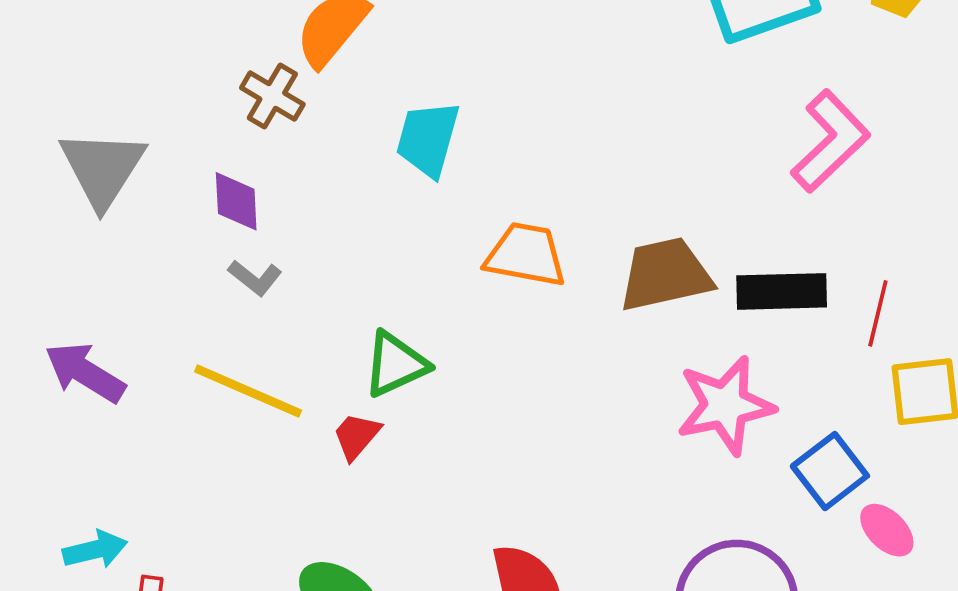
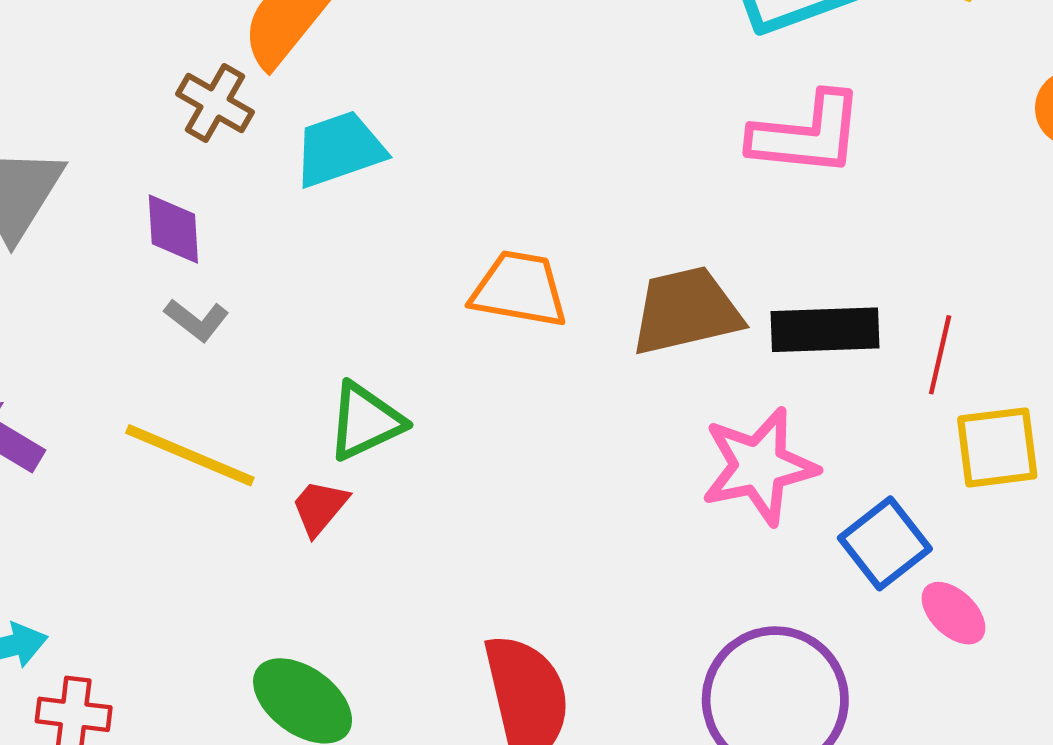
cyan trapezoid: (428, 139) -> (339, 149), moved, turned 56
pink L-shape: (830, 141) -> (807, 134), moved, turned 50

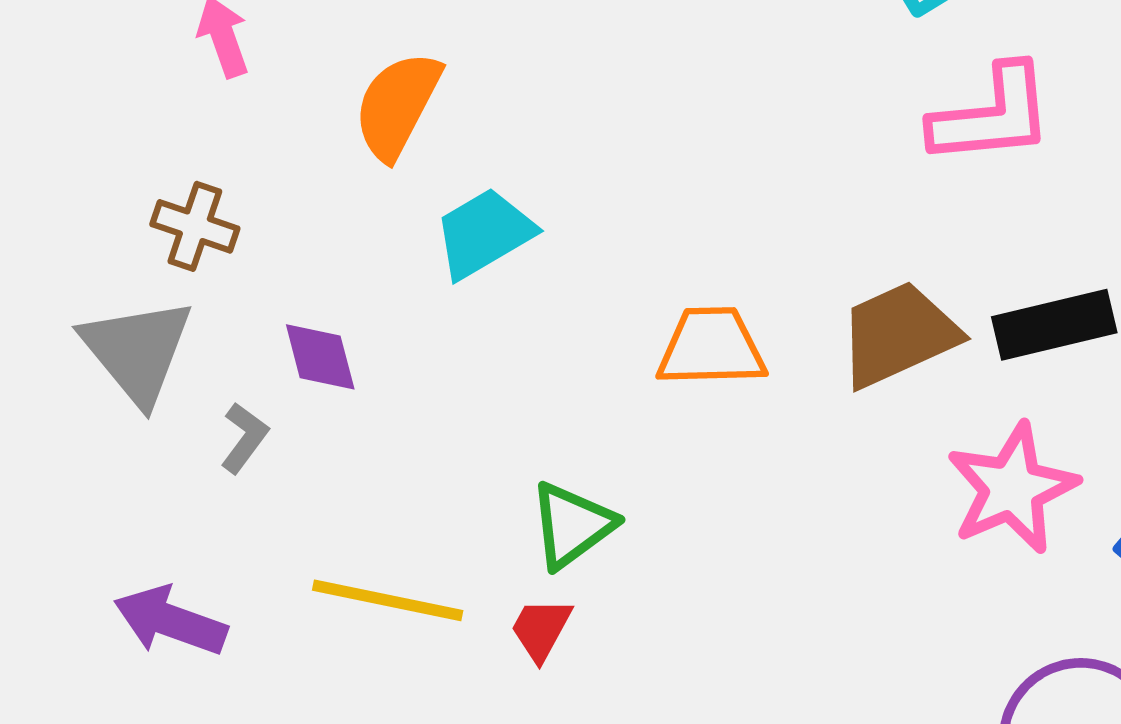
brown cross: (215, 103) -> (195, 226), moved
gray L-shape: (197, 320) -> (244, 438), moved, turned -80

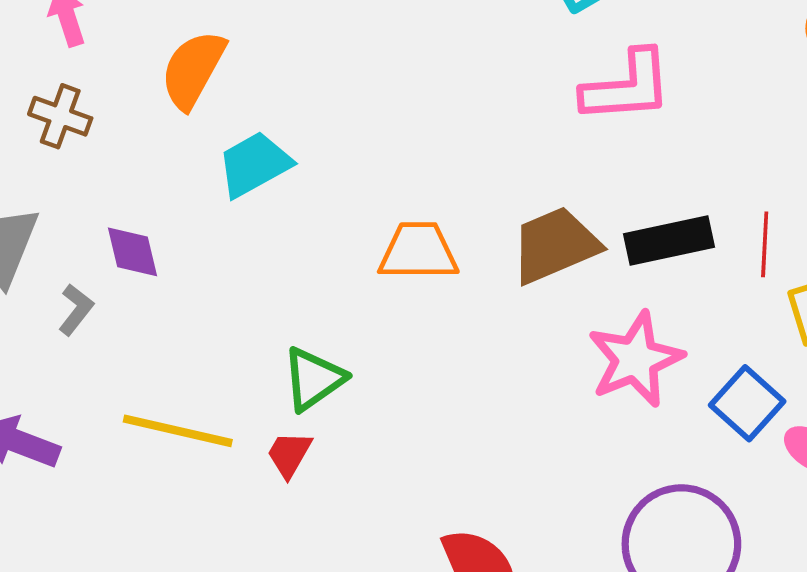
brown cross: (195, 226) -> (60, 116), moved

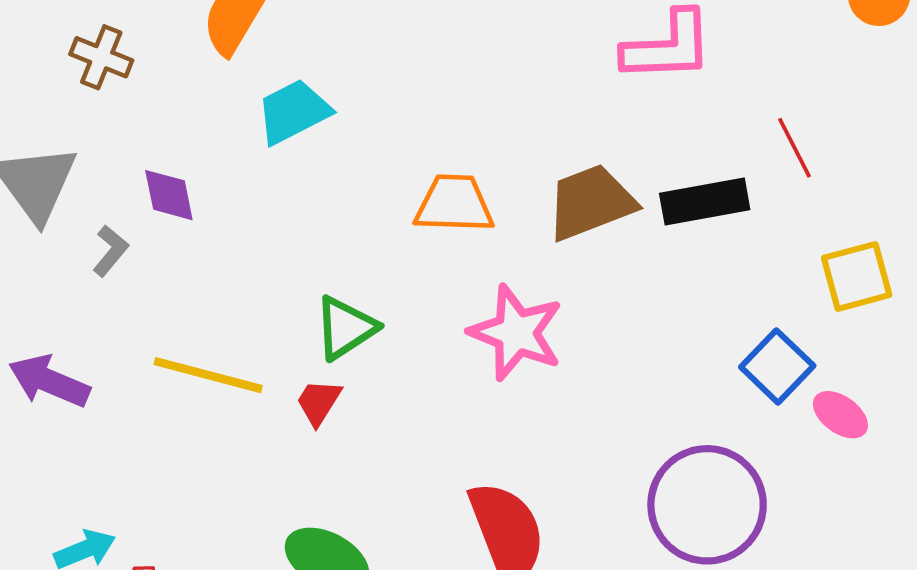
red line: (765, 244) -> (795, 148), moved, turned -32
pink star: (635, 359) -> (516, 333), moved, turned -30

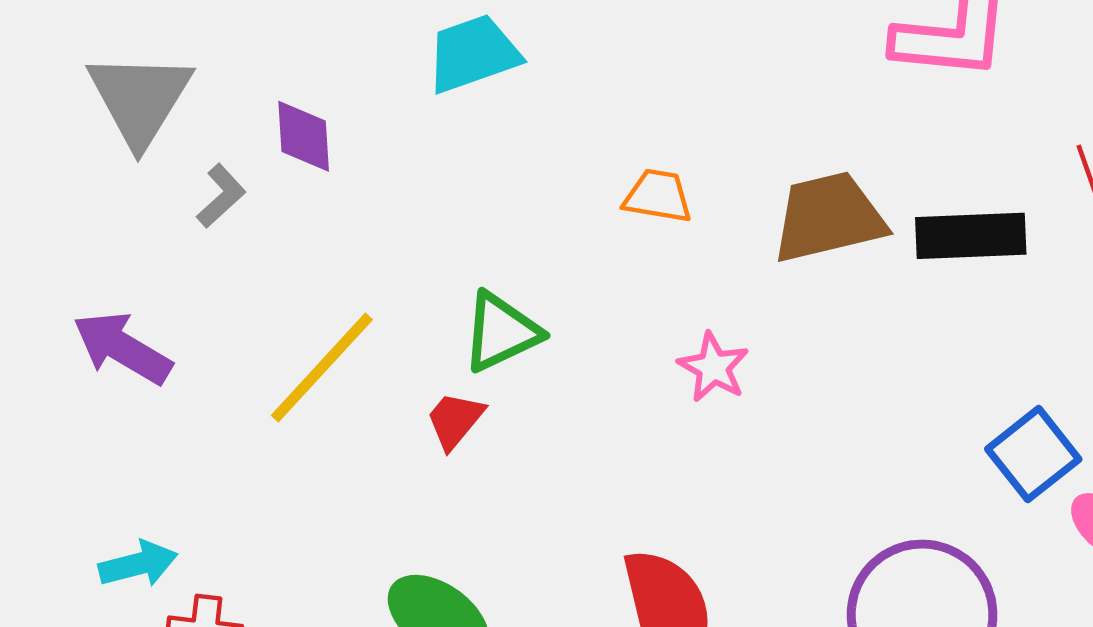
orange trapezoid: (454, 204) -> (658, 196), size x0.7
pink star: (516, 333) -> (713, 367), size x0.6
yellow line: (208, 375) -> (322, 368), turned -70

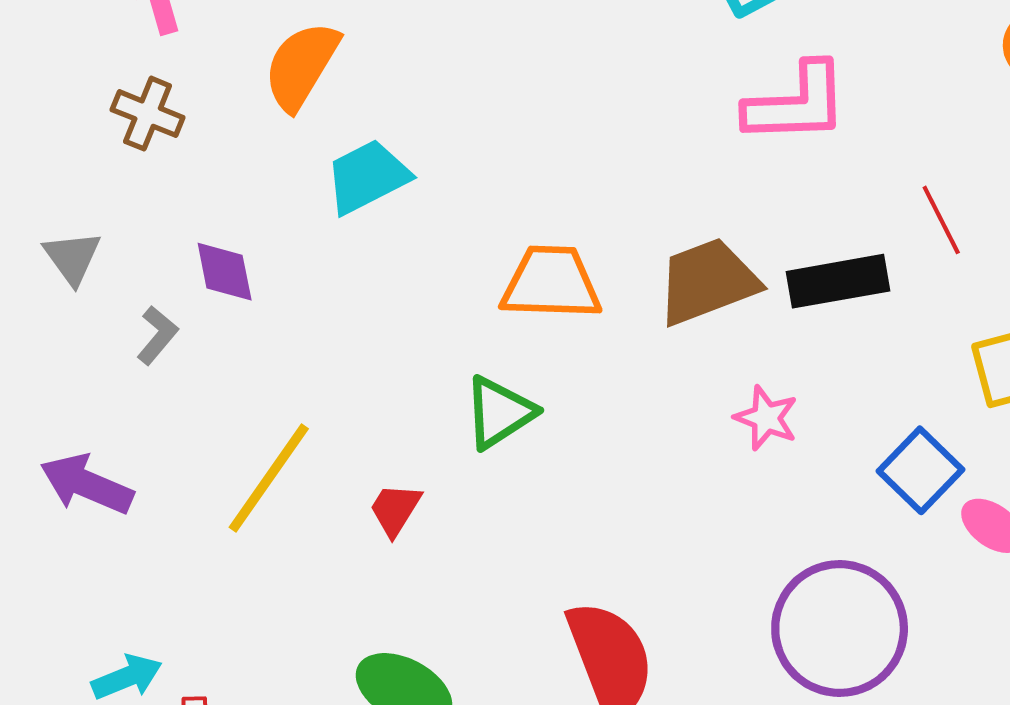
gray triangle: (140, 99) -> (72, 257), size x0.6
orange trapezoid: (658, 196) -> (551, 283), size x1.6
green triangle: (501, 332) -> (499, 412), moved
pink star: (713, 367) -> (766, 418), moved

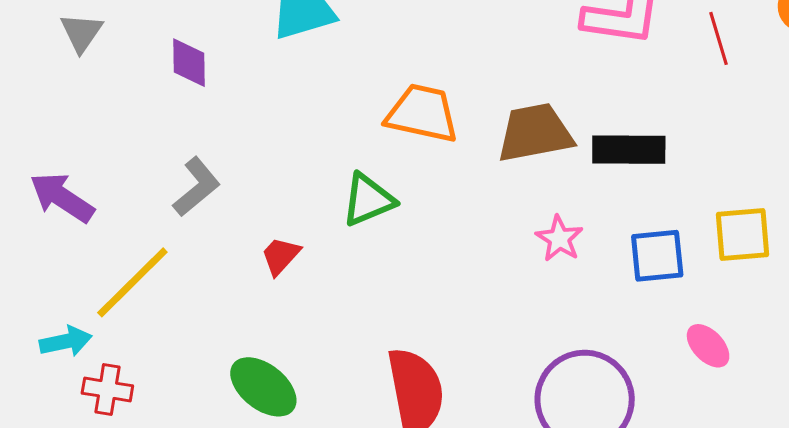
red line: (941, 220) -> (719, 38), moved
gray L-shape: (157, 335) -> (197, 187), moved, size x1.4
blue square: (921, 470) -> (657, 256), moved, turned 30
yellow line: (269, 478) -> (132, 282), moved

